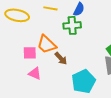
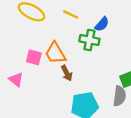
pink triangle: (35, 73) -> (16, 79), moved

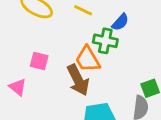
orange trapezoid: (55, 53) -> (88, 59), moved
brown arrow: (67, 73) -> (78, 80), size x1.6

